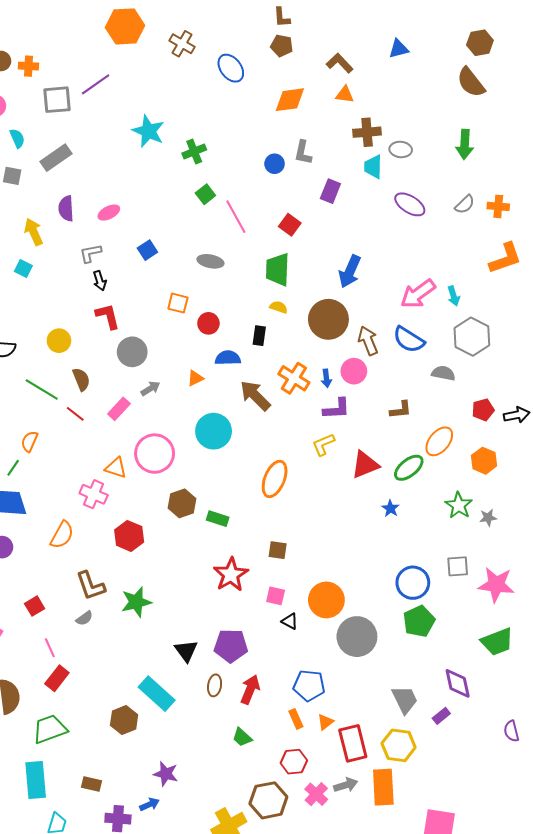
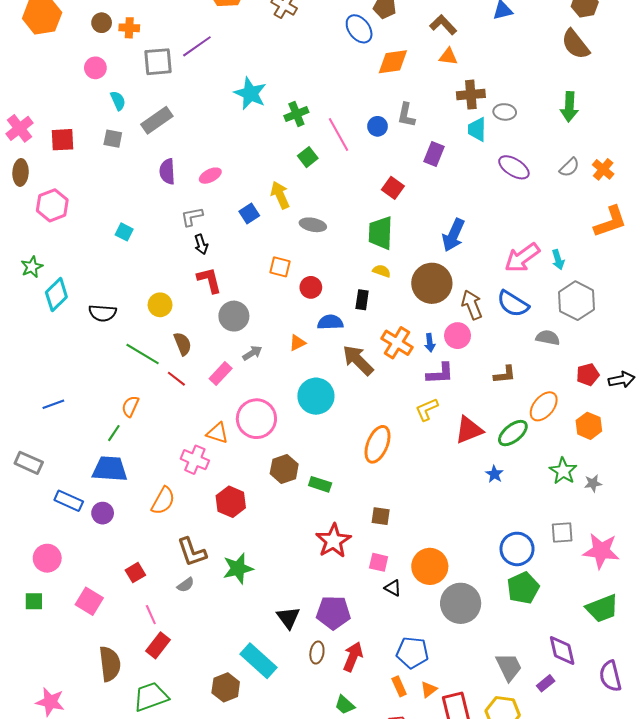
blue ellipse: (231, 68) -> (359, 29), moved
orange cross: (498, 206) -> (603, 169), turned 35
pink line: (236, 217) -> (339, 135), moved
yellow arrow: (34, 232) -> (280, 195), moved
purple semicircle: (511, 731) -> (610, 676), moved, size x1.4

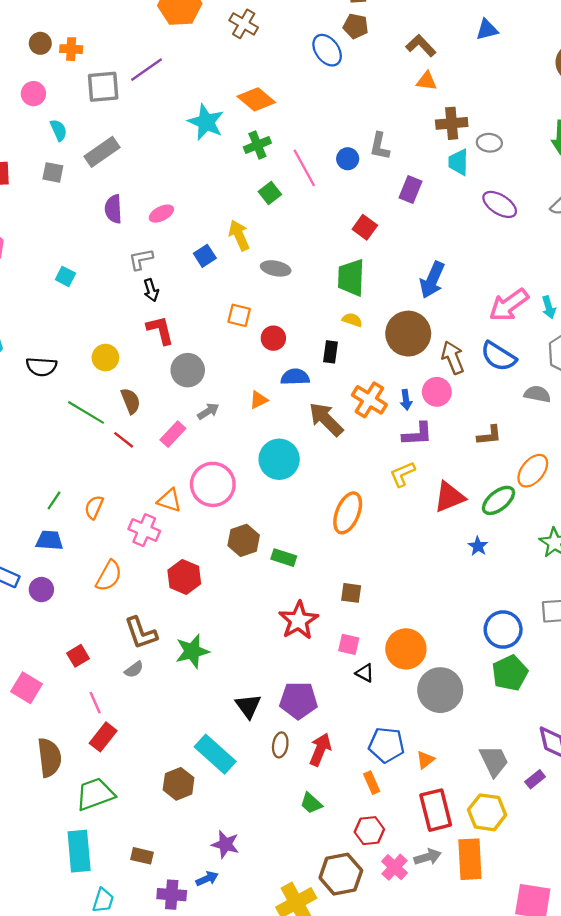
orange diamond: (393, 62) -> (256, 99), moved, turned 48
orange semicircle: (130, 406) -> (94, 507), moved
blue trapezoid: (110, 469) -> (49, 540), size x0.7
orange triangle: (429, 689) -> (425, 760), moved

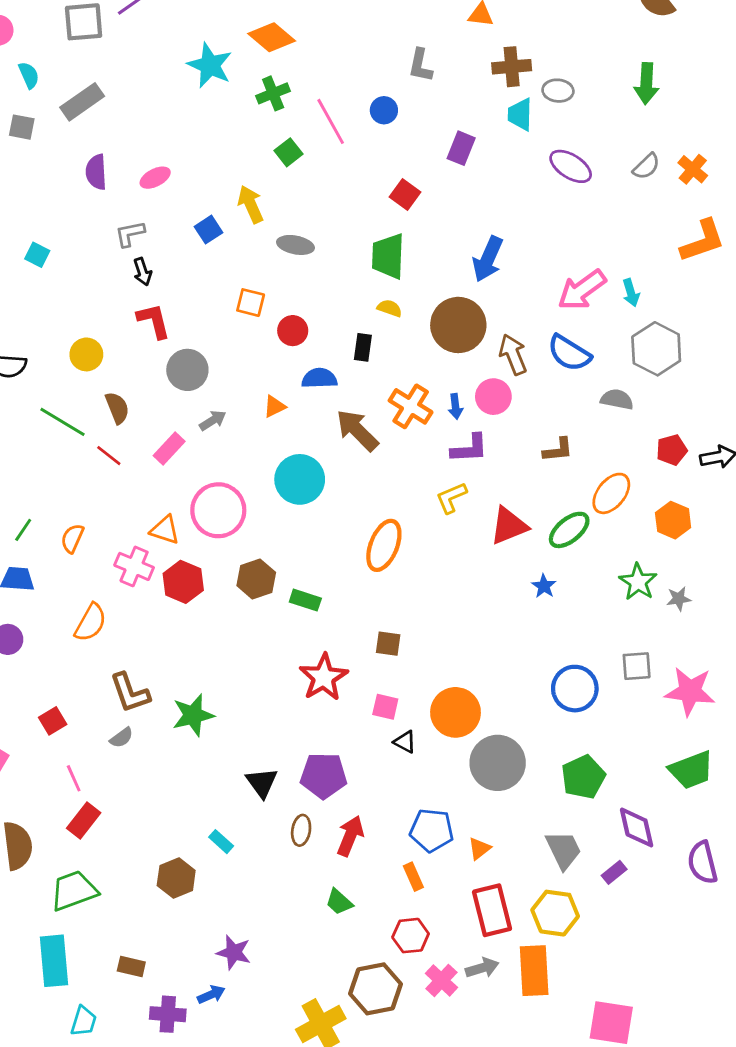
gray L-shape: (380, 146) -> (420, 65), moved
red hexagon: (184, 577) -> (183, 582), moved
green pentagon: (510, 673) -> (583, 777), moved
cyan rectangle: (215, 754) -> (221, 842), size x0.5

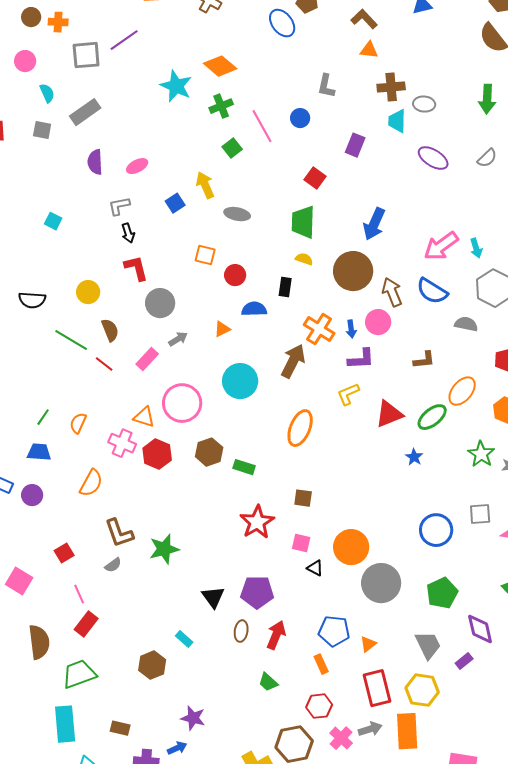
brown arrow: (357, 430) -> (293, 361), moved, turned 72

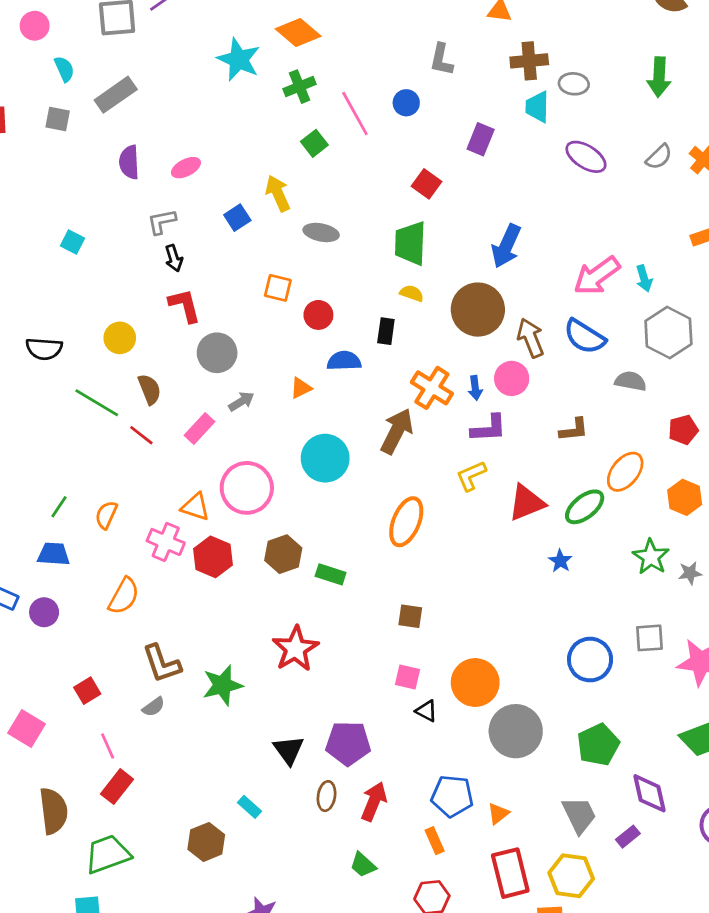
red star: (257, 522) -> (295, 649), moved

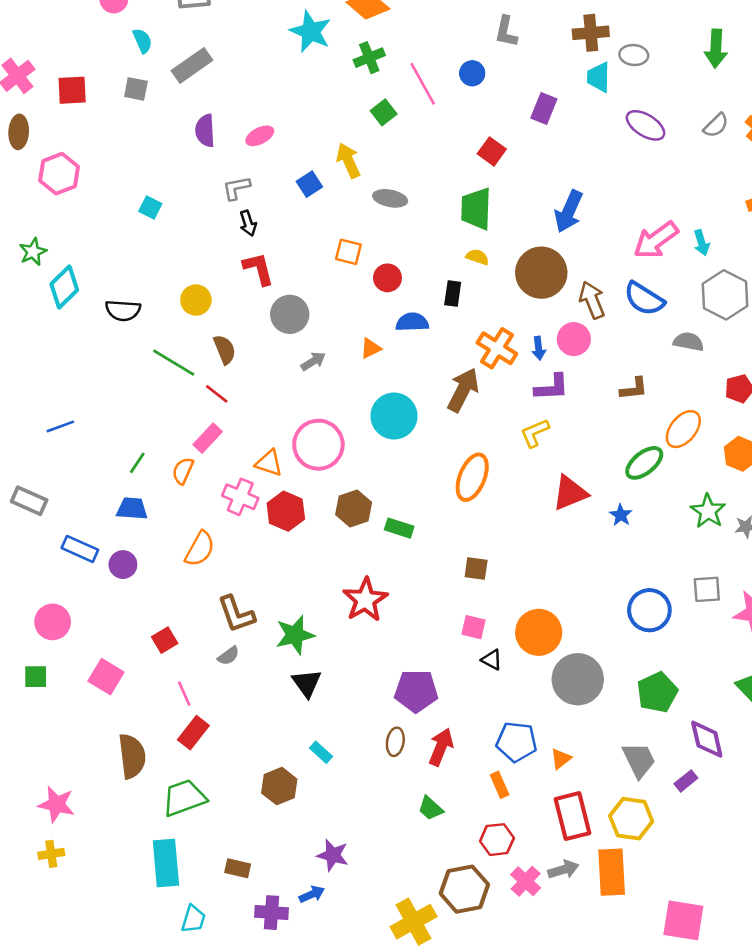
pink rectangle: (199, 428) -> (208, 438), moved
red triangle: (527, 503) -> (570, 493), moved
black triangle: (289, 750) -> (307, 683), moved

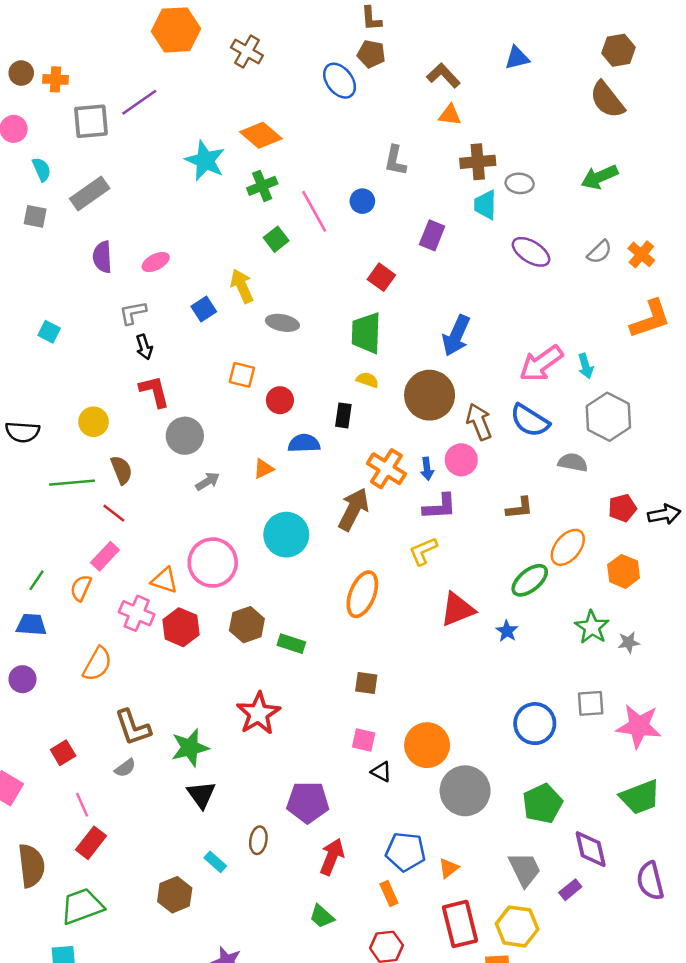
green arrow: (716, 48) -> (599, 177), turned 63
green line: (174, 363) -> (72, 483), turned -36
brown ellipse: (395, 742) -> (258, 840), moved

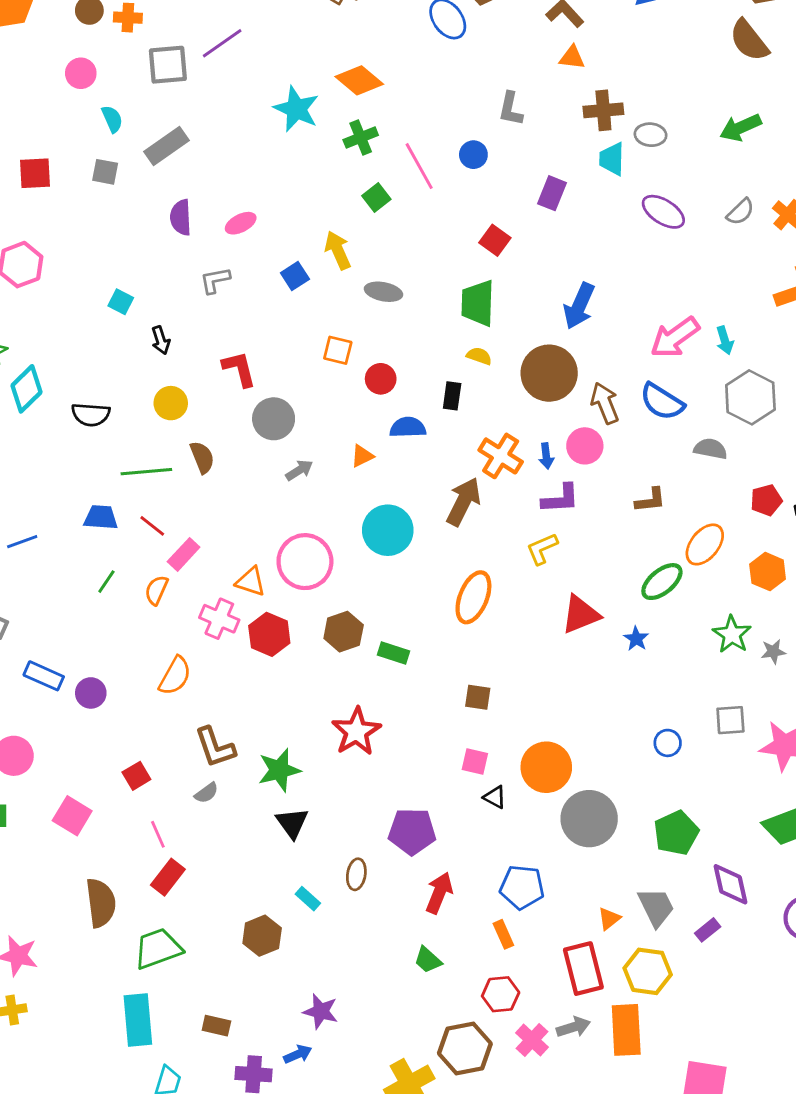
black arrow: (144, 347) -> (161, 340), moved
red line: (114, 513) -> (152, 526), moved
blue trapezoid: (31, 625) -> (101, 517), moved
blue circle: (535, 724) -> (668, 743), size x0.6
orange triangle: (449, 868) -> (609, 919), moved

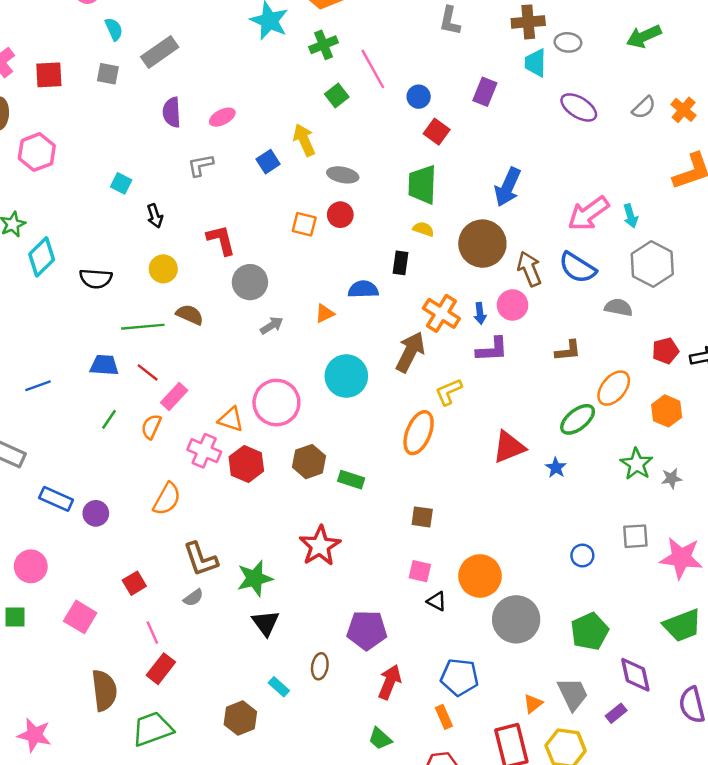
blue circle: (473, 155) -> (419, 97), moved
red circle: (381, 379) -> (340, 215), moved
brown semicircle: (202, 457) -> (190, 315), turned -44
yellow L-shape: (542, 549) -> (449, 392), moved

